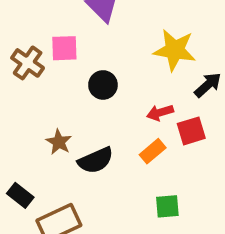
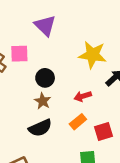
red square: (191, 131) -> (103, 131), moved
brown star: (59, 142) -> (43, 101), moved

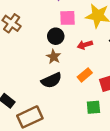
pink square: (19, 54) -> (68, 18), moved
red arrow: (83, 96) -> (85, 45), moved

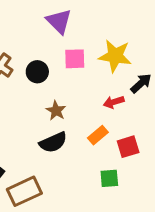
black circle: (56, 36) -> (37, 72), moved
red arrow: (85, 45) -> (114, 102), moved

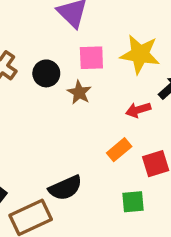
brown star: (56, 111) -> (79, 92), moved
black semicircle: (53, 142) -> (65, 188), moved

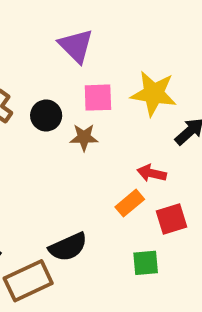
brown star: (79, 92) -> (84, 137), turned -30
red arrow: (138, 110) -> (152, 173), moved, turned 30

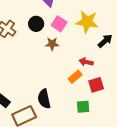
pink square: (98, 98) -> (59, 24), turned 35
black circle: (46, 115) -> (36, 24), moved
black semicircle: (68, 247) -> (44, 99), turned 102

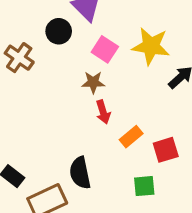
black circle: (36, 24) -> (59, 31), moved
red arrow: (86, 62) -> (103, 112), moved, turned -120

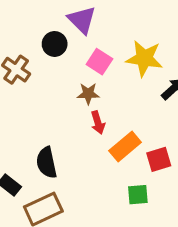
orange rectangle: (131, 137) -> (125, 147), size x1.4
black semicircle: (80, 173) -> (47, 163), moved

